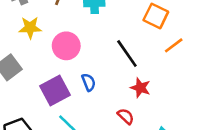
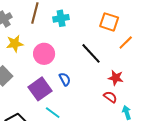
red star: (140, 88) -> (116, 78), moved
red semicircle: (126, 116) -> (110, 97), moved

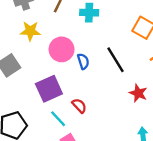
blue semicircle: (65, 79) -> (83, 61), moved
red semicircle: (110, 97) -> (79, 106), moved

